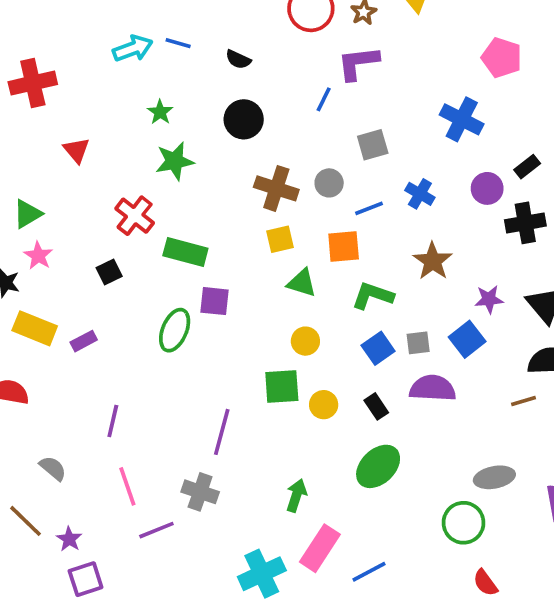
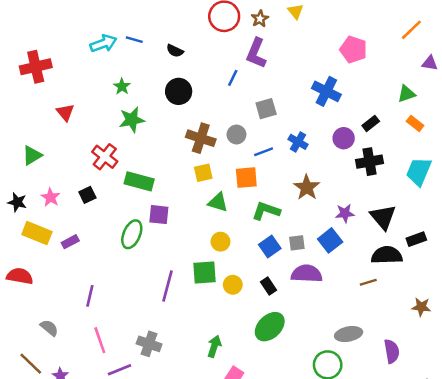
purple L-shape: (358, 63) -> (256, 53), turned -60
pink star: (38, 256) -> (50, 197), moved
purple line: (222, 432) -> (167, 286), moved

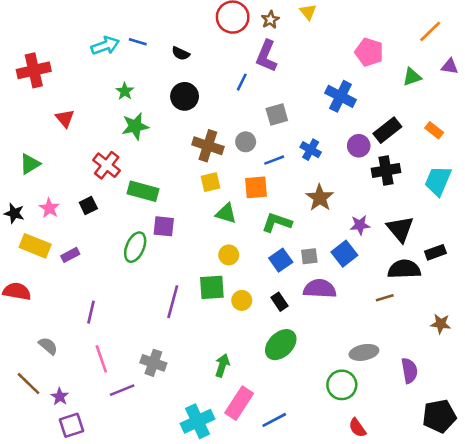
green triangle: (406, 94) -> (412, 77), moved
black rectangle: (371, 123) -> (387, 130), size x1.5

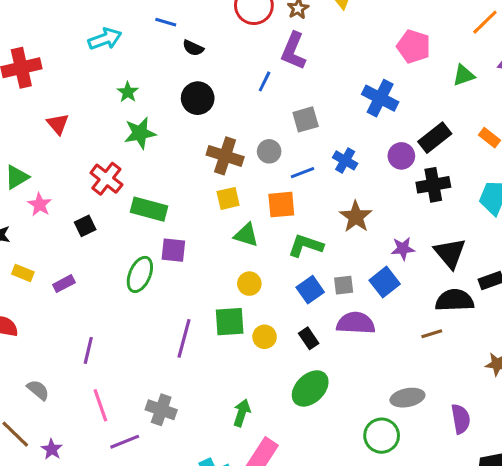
blue line: (138, 42) -> (166, 22), moved
pink star: (49, 208) -> (40, 205), moved
yellow rectangle: (35, 246) -> (23, 273), size x0.6

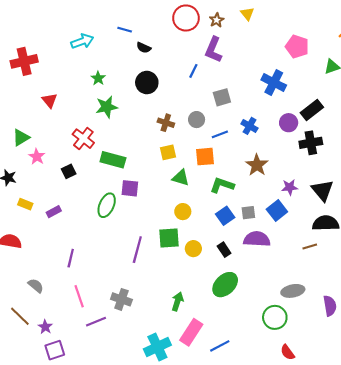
brown cross: (225, 156) -> (166, 123), size x0.7

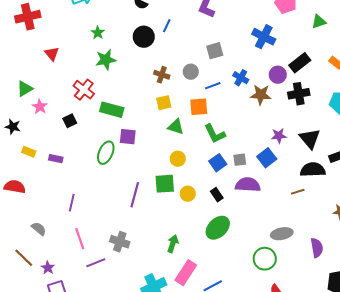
blue line: (193, 71) -> (167, 26), moved
brown star: (257, 165) -> (261, 95), moved, turned -30
green L-shape: (222, 185) -> (215, 134), turned -135
purple rectangle: (54, 212) -> (56, 159), turned 40

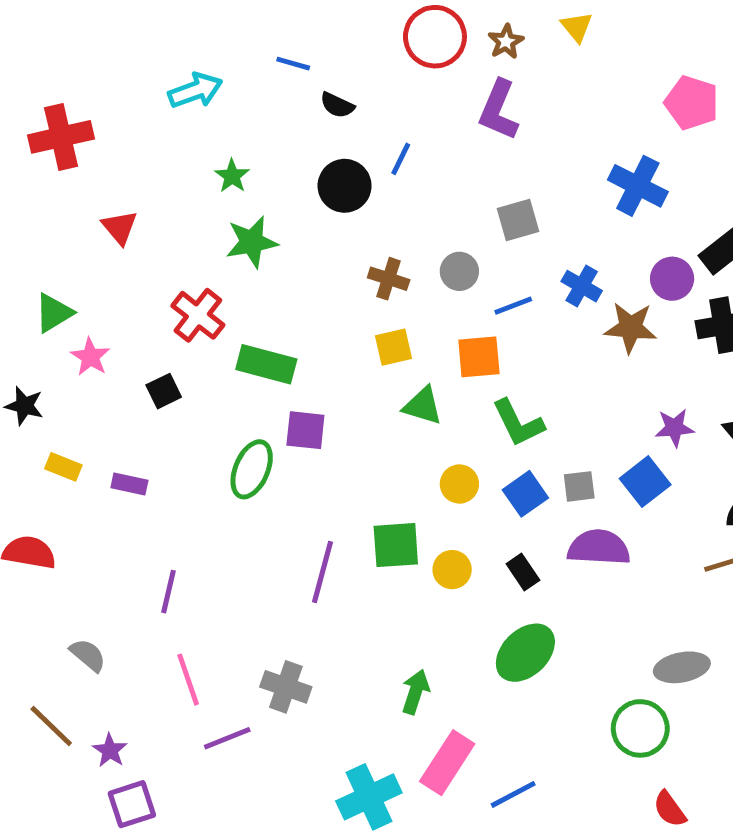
yellow circle: (178, 159) -> (459, 484), moved

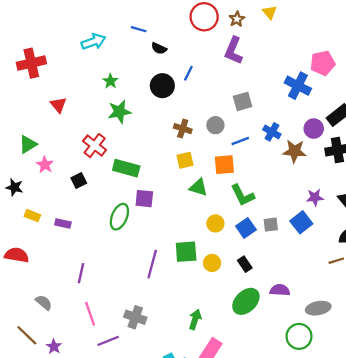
pink pentagon: (692, 103) -> (323, 63), moved, turned -30
purple semicircle: (599, 548) -> (280, 290), moved, size x0.7

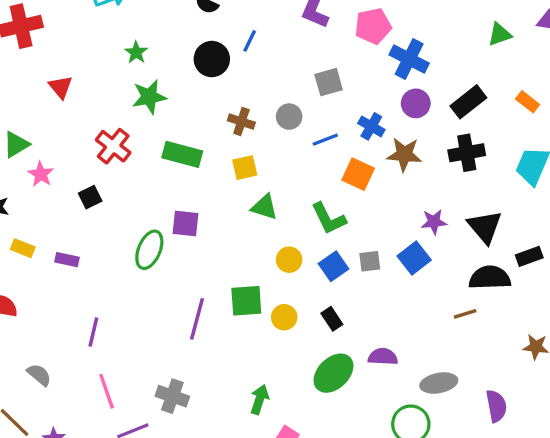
pink pentagon: (323, 63) -> (373, 26), moved
purple circle: (314, 129) -> (416, 103), moved
orange square: (224, 165) -> (358, 174), moved, turned 30
green rectangle: (126, 168) -> (182, 154), moved

